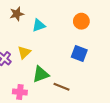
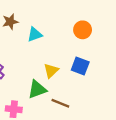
yellow triangle: (24, 52) -> (51, 71), moved

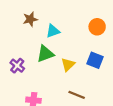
green triangle: (37, 89) -> (45, 54), moved

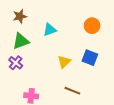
brown star: (30, 19) -> (20, 16), moved
green triangle: (45, 54) -> (21, 41), moved

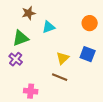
brown star: (20, 16) -> (29, 13), moved
brown line: (72, 91) -> (60, 77), moved

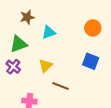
yellow triangle: (63, 58) -> (45, 66), moved

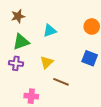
brown star: (27, 17) -> (18, 16), moved
purple cross: (13, 67) -> (16, 63), turned -32

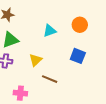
cyan triangle: (50, 31) -> (50, 31), moved

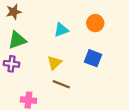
yellow triangle: (36, 60) -> (54, 63), moved

